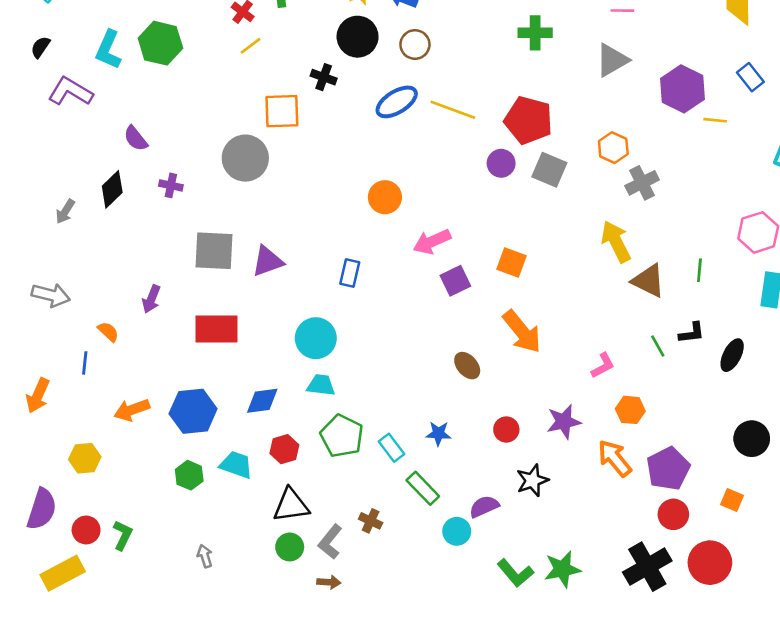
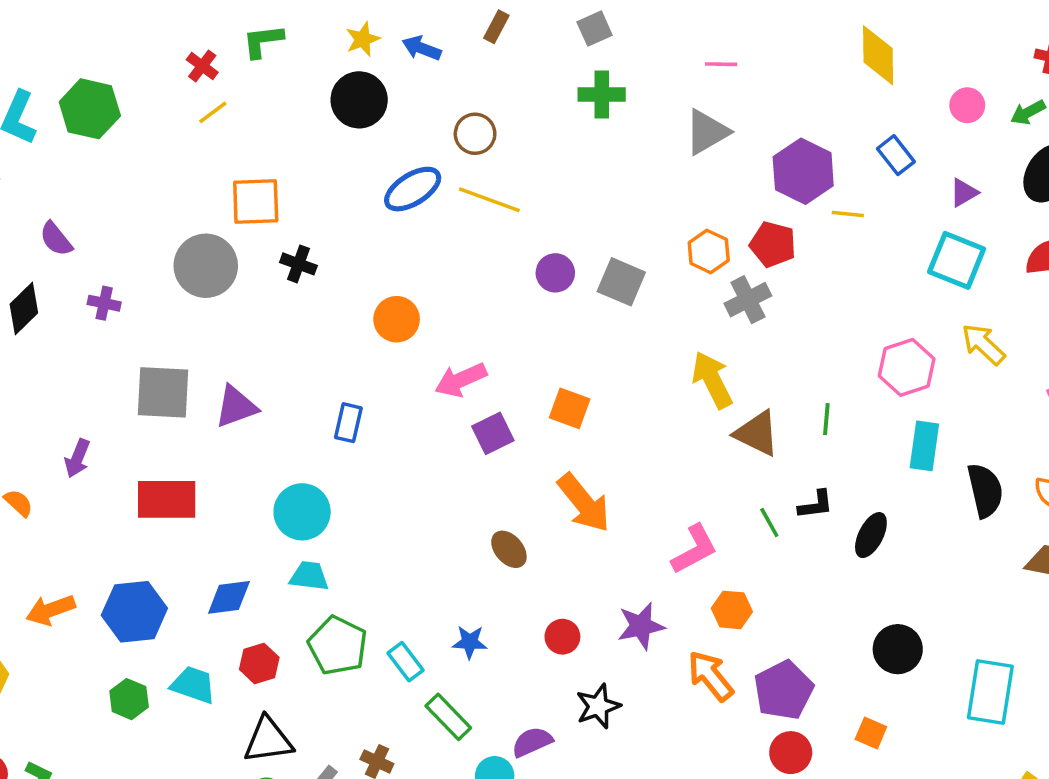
brown circle: (415, 45) -> (475, 134), moved
black cross: (324, 77) -> (298, 264), moved
red pentagon: (528, 120) -> (773, 244), moved, size x0.7
pink L-shape: (603, 366) -> (694, 549), size x1.4

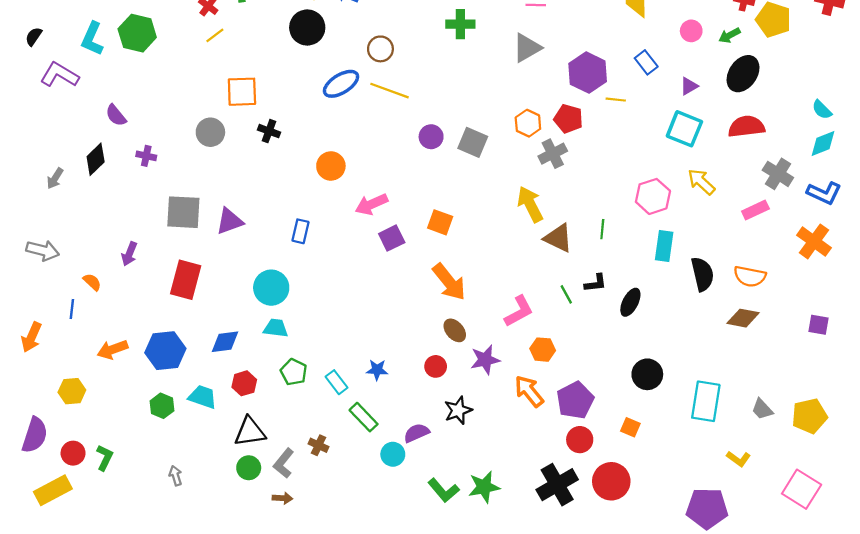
gray circle: (206, 266) -> (210, 132), size x0.7
red rectangle: (167, 499) -> (186, 280), turned -75
brown ellipse: (509, 549) -> (455, 330), moved
green pentagon: (338, 646) -> (294, 372), size x0.7

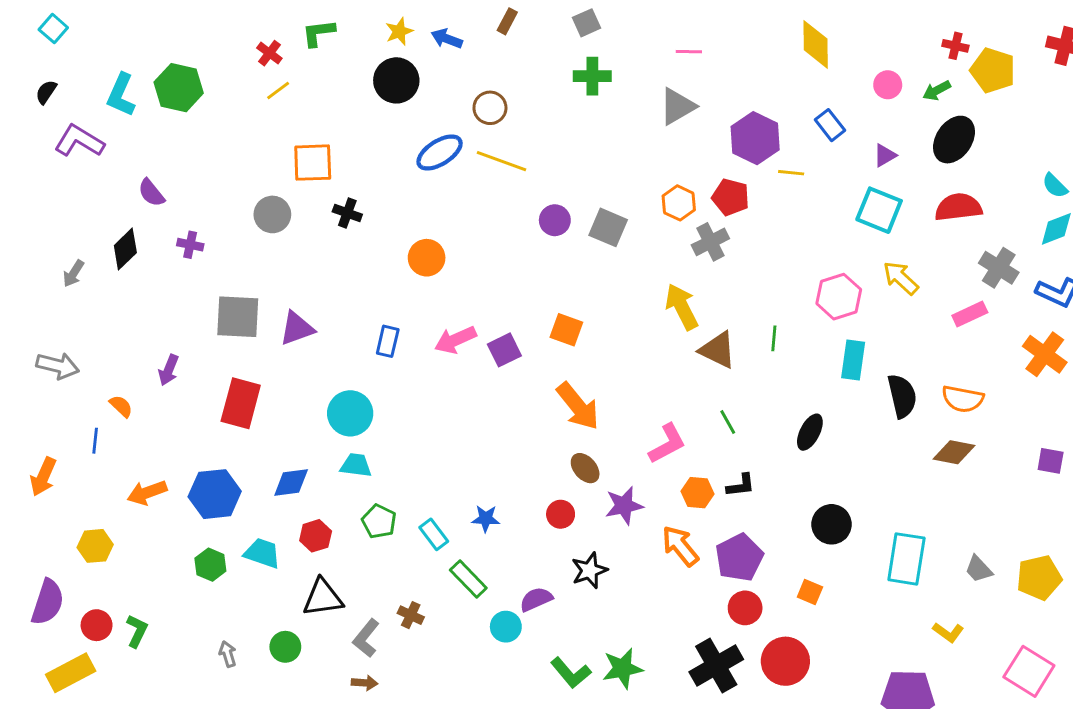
pink arrow: (371, 204) -> (455, 340), moved
black L-shape: (595, 283) -> (741, 485), moved
green circle: (249, 468) -> (285, 647), moved

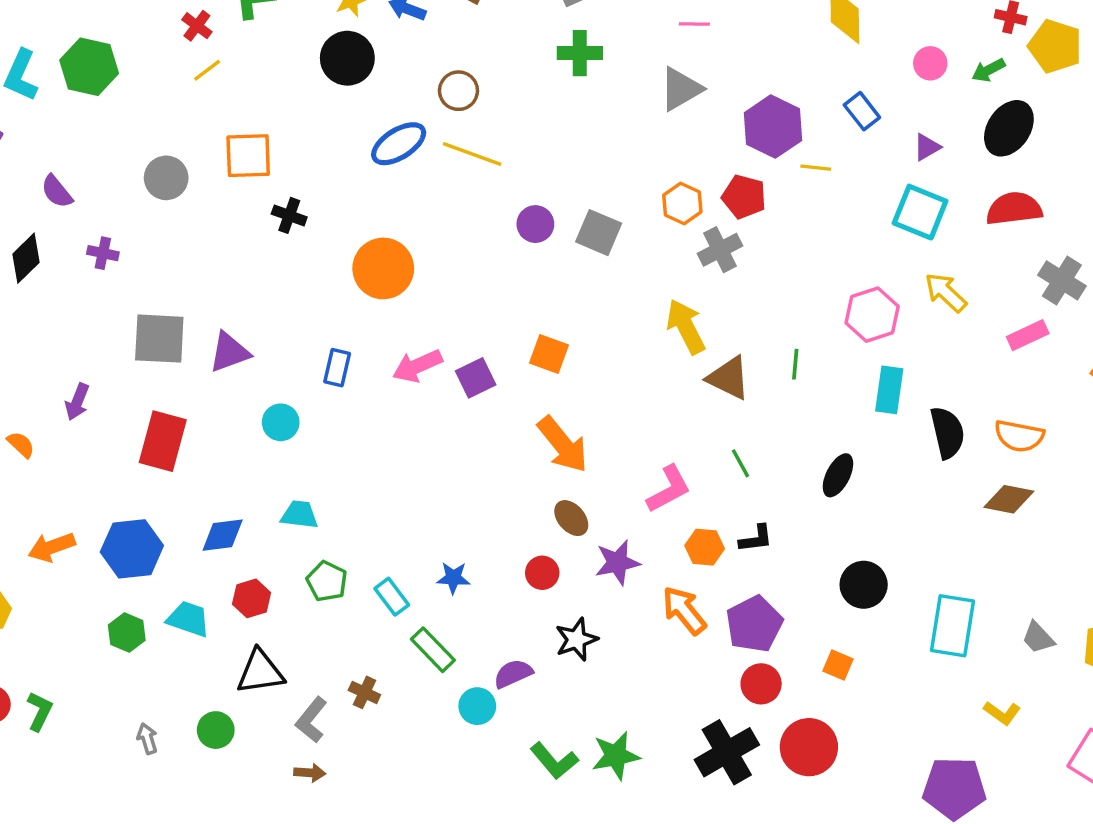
gray circle: (272, 214) -> (166, 178), moved
orange circle: (427, 258) -> (383, 268), size x1.4
cyan circle: (350, 413) -> (281, 422), moved, size x0.7

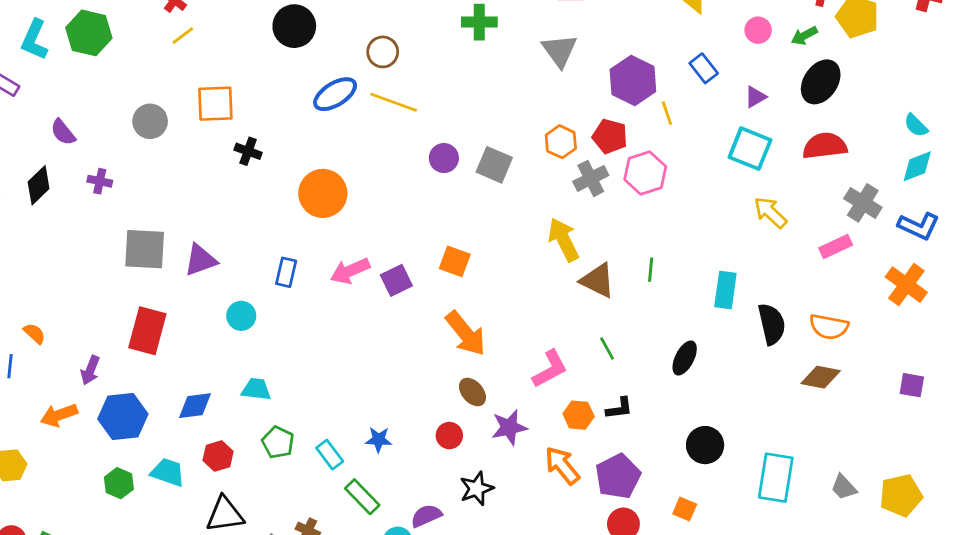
gray triangle: (681, 89) -> (560, 51), turned -36
yellow line: (816, 168) -> (667, 113), turned 65
pink hexagon: (872, 315) -> (645, 173), moved
purple arrow: (77, 402) -> (90, 370), moved

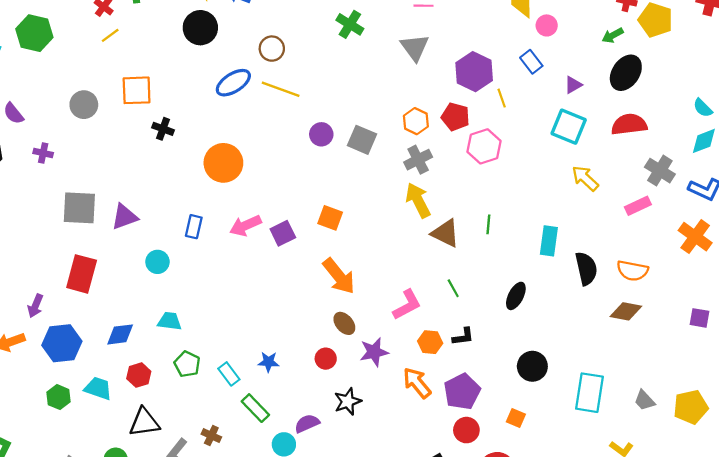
green cross: (479, 22) -> (350, 24), turned 32
pink circle: (758, 30) -> (547, 25), moved
gray cross: (591, 178) -> (418, 160), moved

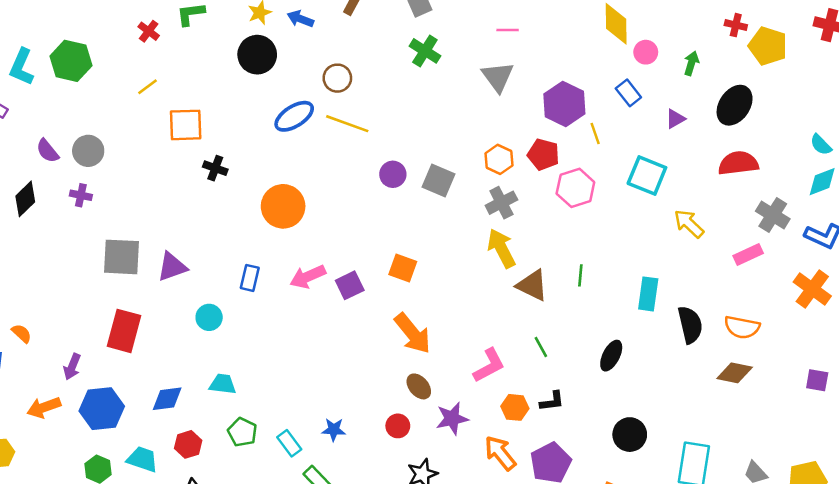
yellow line: (110, 35) -> (147, 87), moved
green arrow: (613, 35) -> (691, 63), moved, turned 135
gray circle: (84, 105) -> (88, 151), moved
cyan square: (569, 127) -> (647, 176), moved

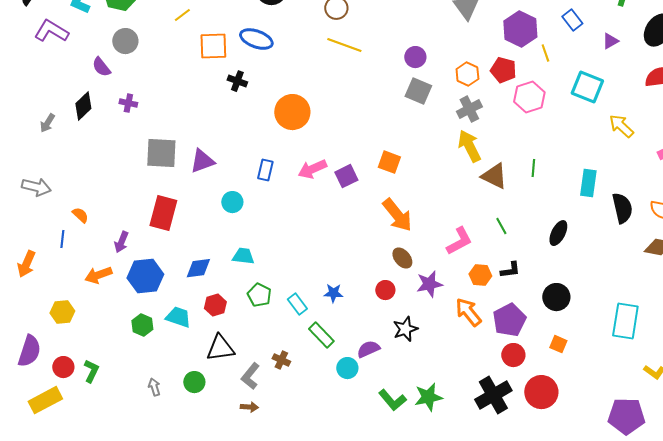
blue ellipse: (294, 116) -> (256, 39), moved, turned 52
gray circle: (88, 151) -> (125, 41), moved
purple circle: (393, 174) -> (415, 57), moved
black circle: (630, 435) -> (556, 297), moved

